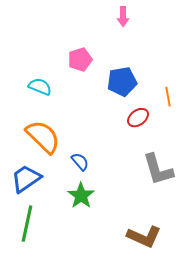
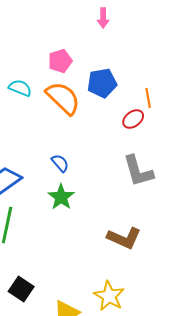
red ellipse: (138, 118) -> (133, 119), moved
orange semicircle: (43, 137) -> (63, 98), moved

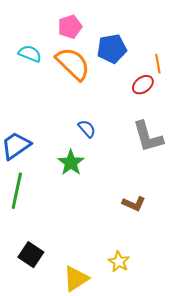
blue semicircle: (60, 163) -> (87, 129), moved
brown L-shape: (124, 238) -> (134, 204), size x0.7
yellow star: (109, 296) -> (119, 262), size x0.7

